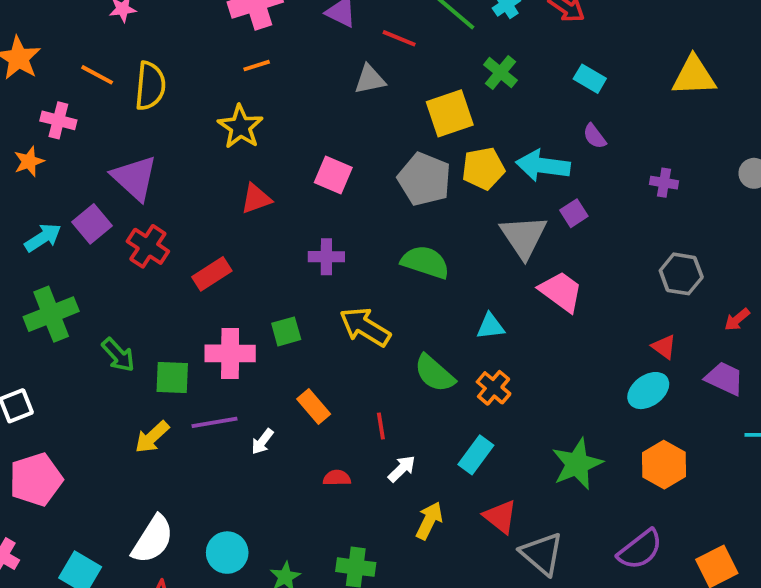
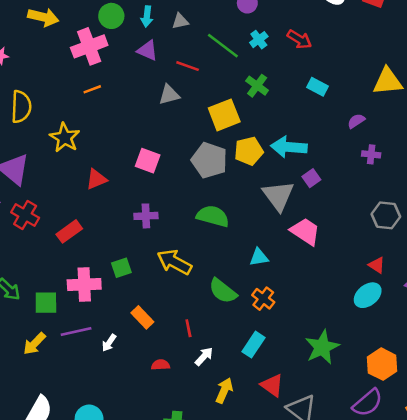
yellow star: (240, 127) -> (65, 138), moved
purple semicircle: (595, 136) -> (356, 121), moved, turned 96
orange hexagon: (664, 465) -> (382, 364), moved

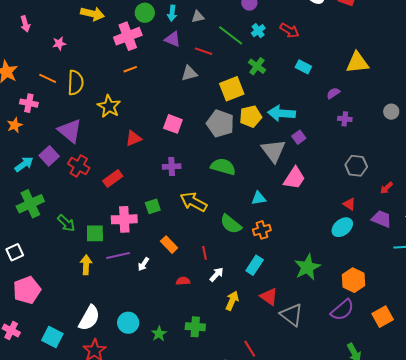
pink trapezoid: (305, 231) -> (294, 178), turned 90
orange cross: (263, 299) -> (262, 230), turned 36
yellow arrow: (34, 344) -> (86, 265), turned 138

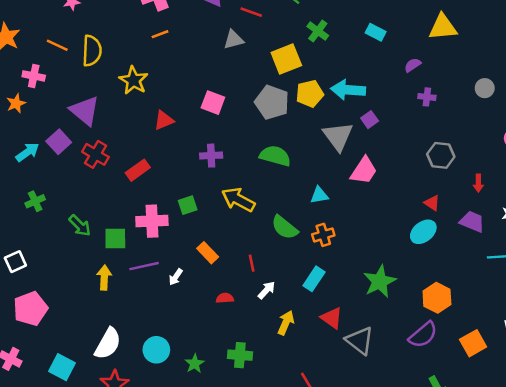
red arrow: (386, 188) -> (478, 183), turned -48
green cross: (30, 204) -> (35, 201), size x0.6

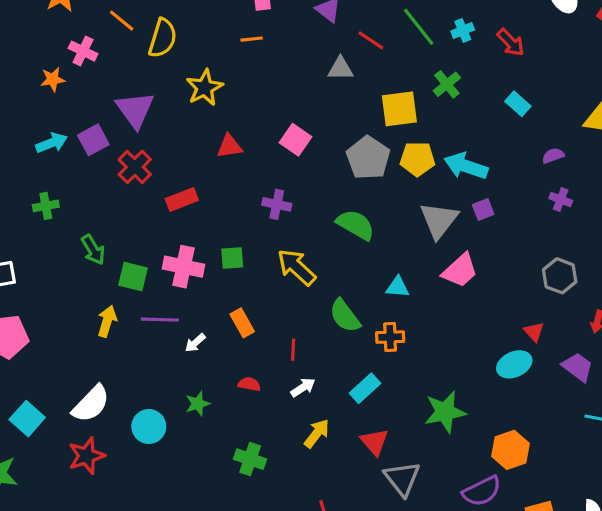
green star: (195, 364) -> (198, 404), moved

